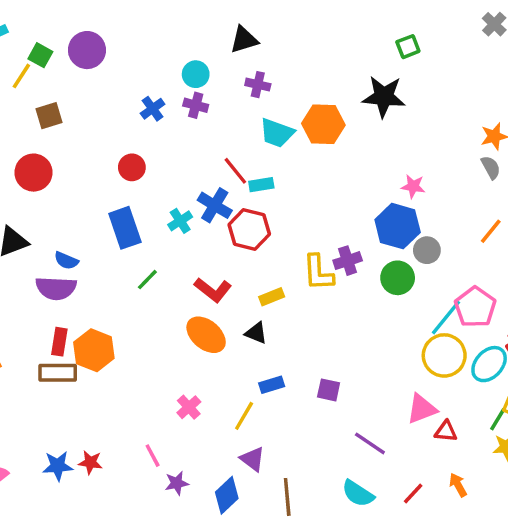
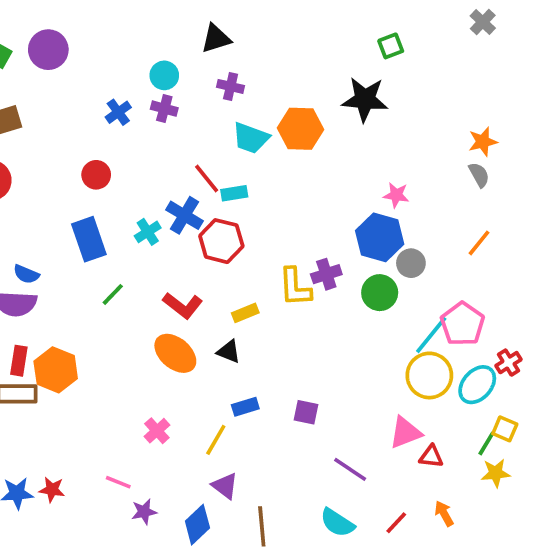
pink line: (153, 456) -> (118, 482), turned -40

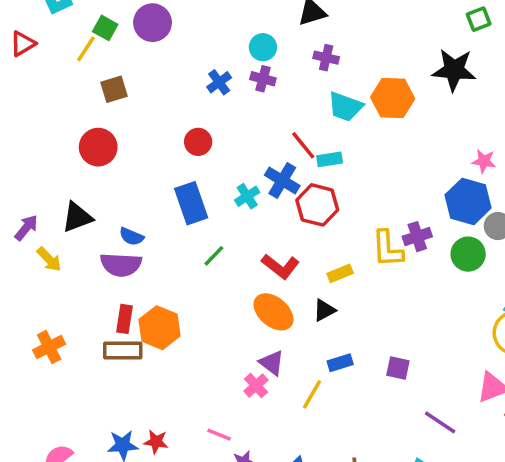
black triangle: (229, 352) -> (324, 310), turned -50
purple triangle: (225, 486) -> (272, 363), moved

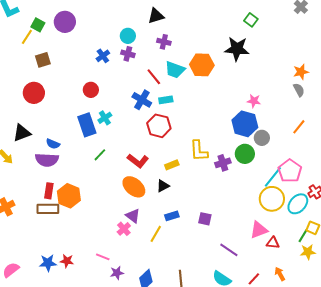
green square: (479, 19) -> (251, 20), turned -32
red line: (303, 145) -> (154, 77), moved
blue cross: (282, 180) -> (142, 100), moved
cyan cross: (247, 196) -> (105, 118), moved
purple cross: (417, 237) -> (223, 163), moved

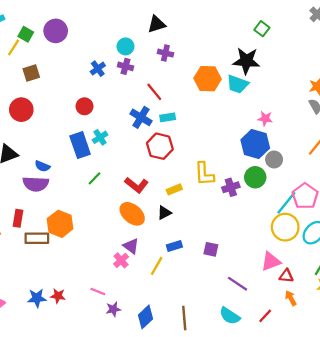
cyan trapezoid: (175, 70) -> (237, 84), moved
red rectangle: (49, 191) -> (18, 218), moved
orange arrow: (280, 274) -> (291, 298), moved

